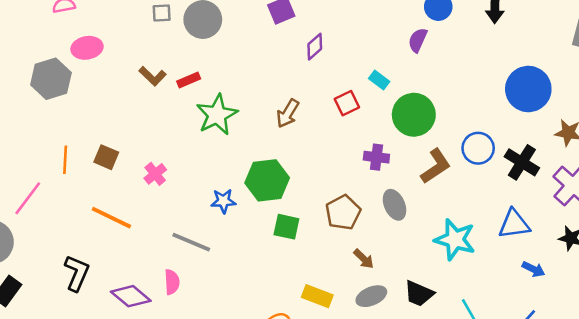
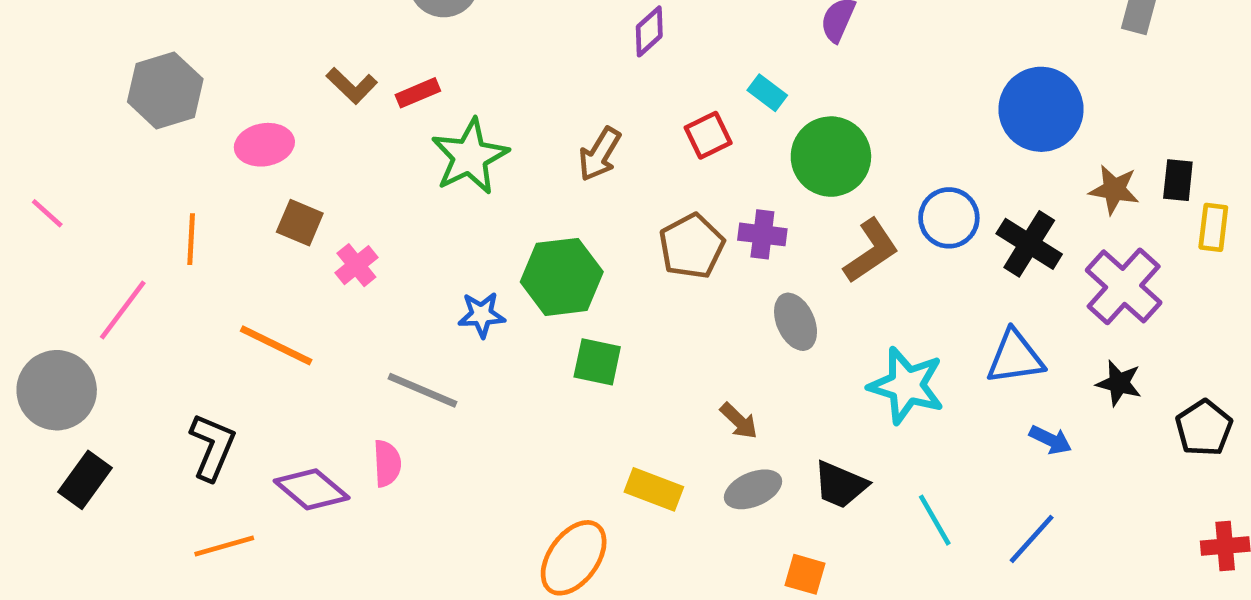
pink ellipse: (87, 48) -> (264, 145), moved
brown square: (106, 157) -> (300, 223), moved
brown pentagon: (343, 213) -> (692, 246), moved

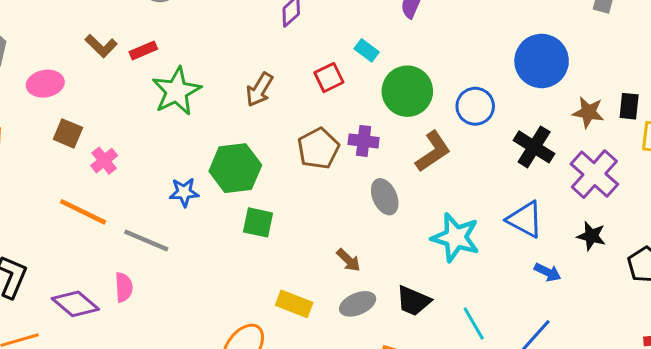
blue circle: (949, 218) -> (475, 106), moved
orange line: (276, 345) -> (83, 212), moved
blue triangle: (1015, 357) -> (525, 219), turned 36

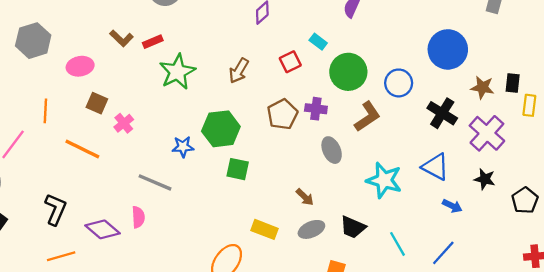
orange line: (83, 212) -> (82, 149), moved

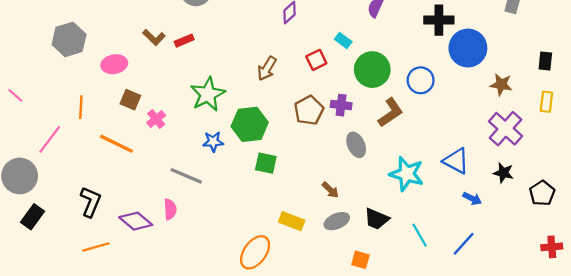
green star: (177, 72) -> (208, 94), moved
black rectangle: (513, 83) -> (545, 61), moved
black cross: (442, 113) -> (439, 20), moved, turned -32

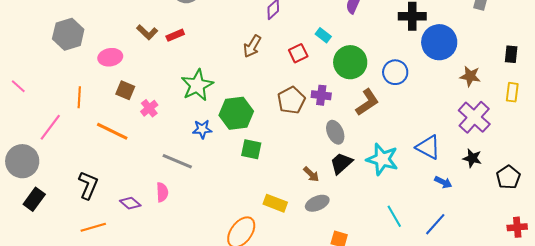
brown arrow: (267, 68) -> (252, 46), moved
black trapezoid: (377, 219) -> (341, 163), moved, turned 115
purple diamond: (136, 221) -> (130, 203), size x0.7

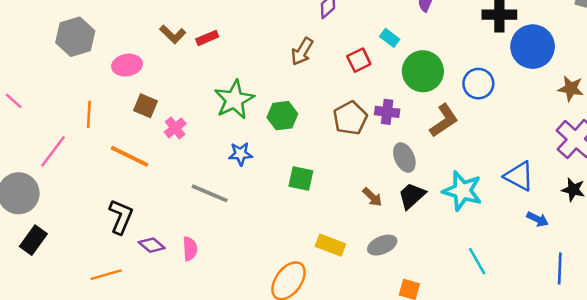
green hexagon: (236, 113) -> (282, 116), moved, size x0.7
brown arrow: (311, 174) -> (372, 197), moved
black L-shape: (88, 185) -> (121, 217), moved
pink semicircle: (162, 192) -> (190, 249), moved
blue line: (435, 224) -> (560, 268), moved, turned -40

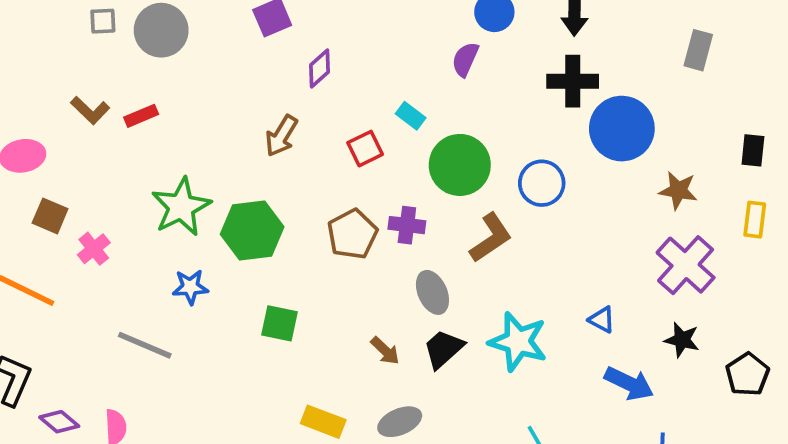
green hexagon: (282, 116) -> (252, 231), size x1.4
blue triangle: (519, 176) -> (602, 320), size x0.6
blue arrow: (538, 219) -> (629, 383), size x1.5

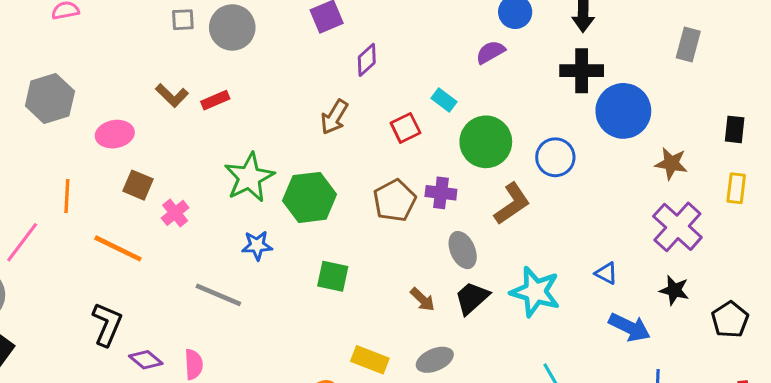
purple semicircle: (465, 59) -> (490, 52), turned 36

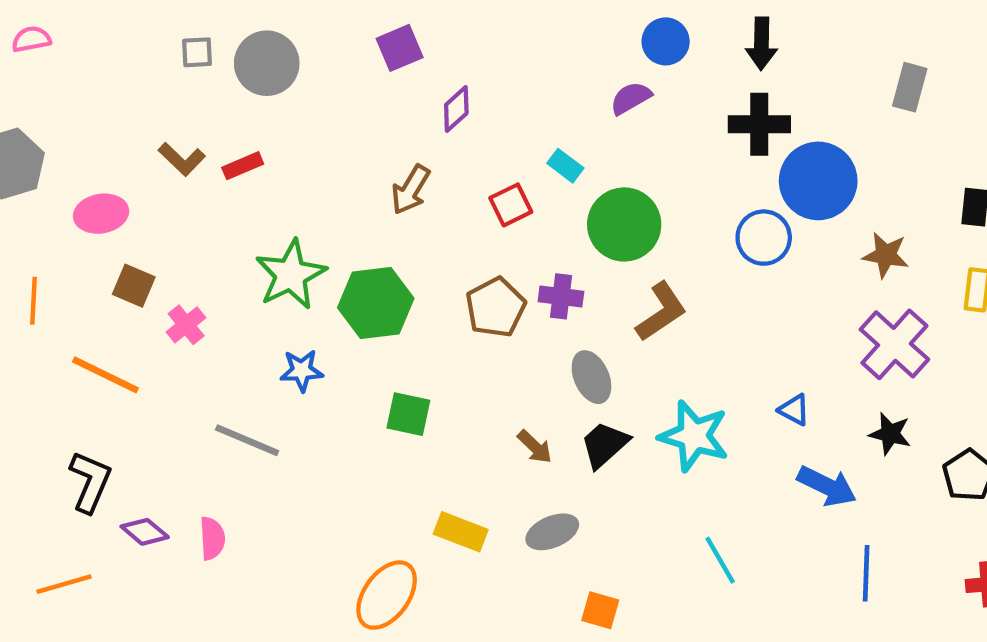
blue circle: (555, 157) -> (764, 238), moved

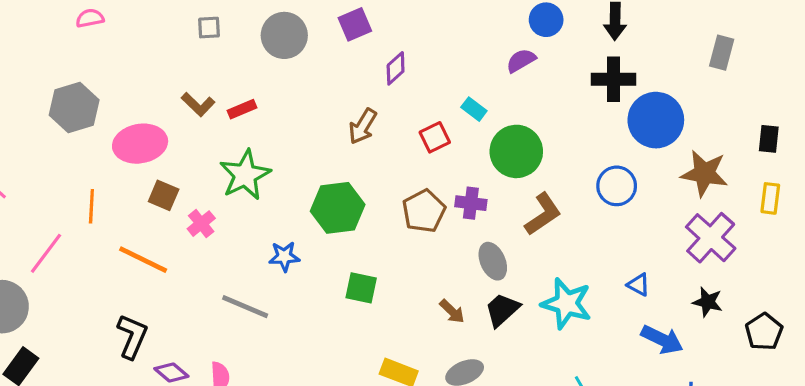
gray circle: (267, 63) -> (284, 35), moved
pink ellipse: (101, 214) -> (140, 144), size x1.4
blue circle: (764, 238) -> (617, 186), moved
brown star: (886, 255) -> (704, 173), size x1.4
green star: (291, 275) -> (245, 175), moved

